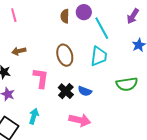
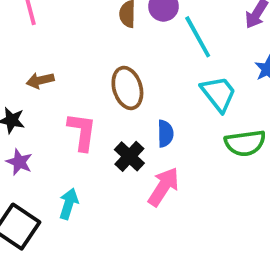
cyan trapezoid: (99, 56) -> (219, 94), moved, turned -45
blue semicircle: (85, 91) -> (165, 134), moved, turned -112
pink arrow: (80, 120) -> (163, 187), moved, turned -70

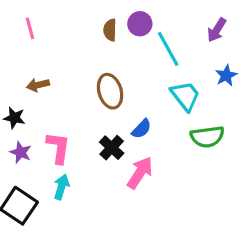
pink L-shape: (82, 132) -> (58, 148), moved
blue semicircle: (165, 134) -> (141, 129), turned 45

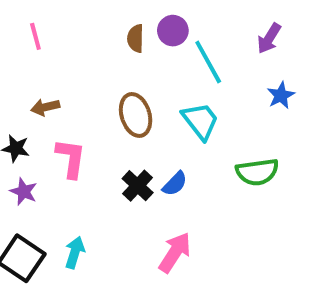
cyan trapezoid: (185, 96) -> (200, 121), moved
blue semicircle: (141, 129) -> (175, 184), moved
pink L-shape: (58, 148) -> (71, 158), moved
pink arrow: (140, 173) -> (175, 252), moved
cyan arrow: (61, 187) -> (75, 252), moved

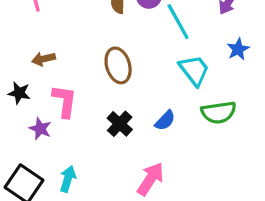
cyan trapezoid: (200, 121) -> (194, 70), moved
blue semicircle: (175, 184) -> (165, 121), moved
purple star: (24, 192) -> (40, 129), moved

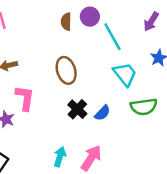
black cross: (120, 124) -> (77, 109), moved
cyan arrow: (68, 179) -> (60, 157), moved

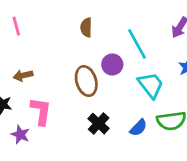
purple circle: (90, 17) -> (112, 65), moved
blue semicircle: (102, 113) -> (138, 128), moved

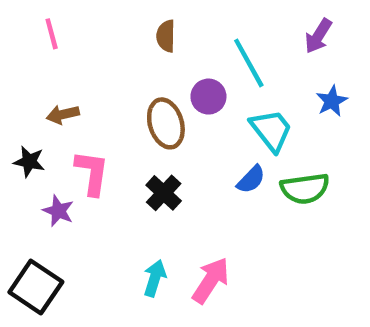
black cross: (99, 124) -> (164, 193), moved
blue semicircle: (138, 128) -> (251, 179), moved

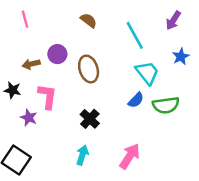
brown semicircle: (166, 36) -> (89, 20), turned 126
purple circle: (208, 97) -> (57, 54), moved
black cross: (164, 193) -> (90, 119), moved
pink arrow: (211, 280) -> (130, 156), moved

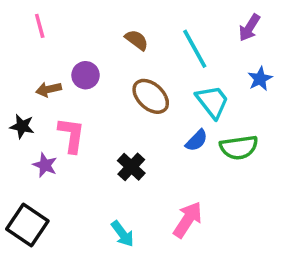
brown semicircle: (89, 20) -> (137, 40), moved
brown ellipse: (89, 69) -> (151, 96), moved, turned -30
cyan arrow: (82, 155) -> (123, 234), moved, turned 126

